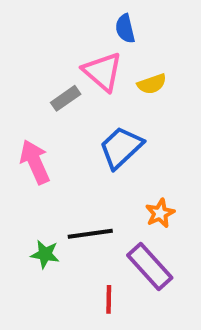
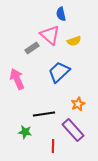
green star: (45, 254) -> (25, 132), moved

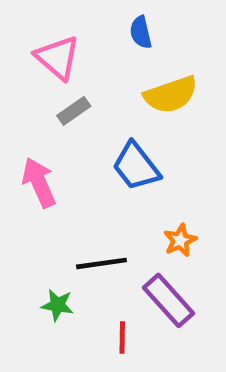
pink triangle: (50, 35) -> (58, 58), moved
yellow semicircle: (74, 41) -> (171, 95), size x1.6
blue trapezoid: (59, 72) -> (136, 166), turned -85

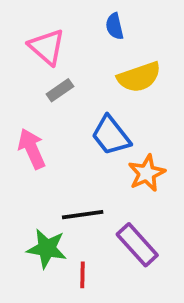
orange star: (180, 240) -> (147, 173), moved, size x1.4
green star: (58, 305) -> (47, 249), size x1.5
red line: (122, 337) -> (83, 275), moved

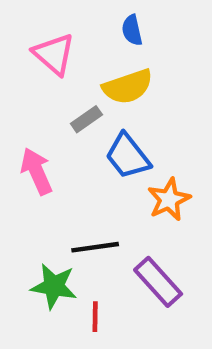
yellow semicircle: (139, 77) -> (128, 87), moved
gray rectangle: (60, 90) -> (86, 119), moved

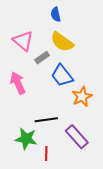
blue semicircle: (132, 30) -> (56, 14), moved
pink triangle: (54, 54) -> (23, 41), moved
yellow semicircle: (128, 87) -> (62, 42), turned 55

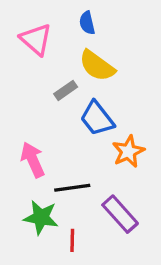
pink triangle: (23, 41) -> (36, 39), moved
pink arrow: (18, 83) -> (33, 160), moved

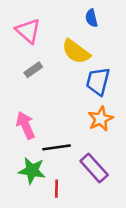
blue semicircle: (87, 23) -> (91, 18), moved
gray rectangle: (66, 90) -> (33, 70), moved
blue trapezoid: (97, 118) -> (98, 81), moved, turned 52

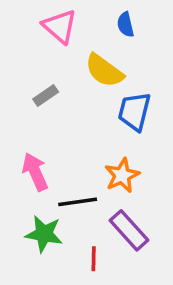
pink triangle: (28, 31) -> (60, 26), moved
orange star: (101, 119) -> (122, 175), moved
red line: (57, 189) -> (94, 259), moved

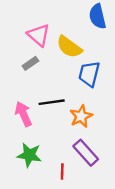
blue semicircle: (126, 25) -> (97, 16), moved, size x1.5
pink triangle: (60, 26) -> (39, 35), moved
black line: (78, 202) -> (52, 102), moved

